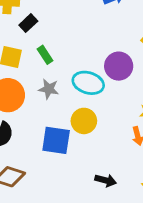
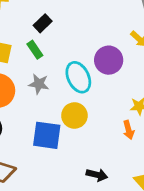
black rectangle: (28, 23) -> (43, 23), moved
cyan ellipse: (88, 83) -> (78, 77), turned 48

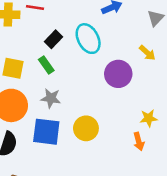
cyan ellipse: (78, 77) -> (88, 39), moved
blue square: (47, 135) -> (46, 132), moved

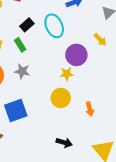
yellow star: (149, 118) -> (67, 74), moved
yellow circle: (86, 128) -> (61, 98), moved
blue square: (46, 132) -> (16, 111), moved, turned -30

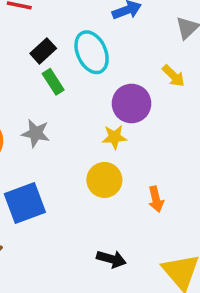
green rectangle: (20, 45) -> (53, 82), moved

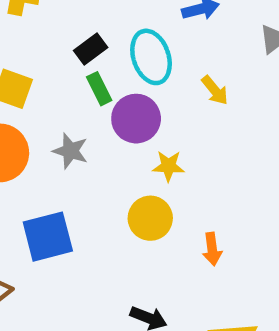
yellow arrow: (173, 76) -> (215, 90), moved
purple circle: (132, 103) -> (136, 119), moved

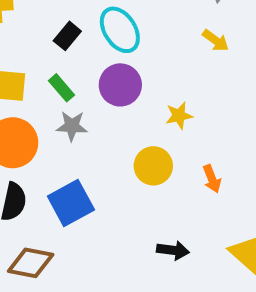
green rectangle: (99, 89) -> (62, 88), moved
yellow arrow: (215, 90) -> (216, 40), moved
yellow star: (168, 166) -> (179, 116), moved

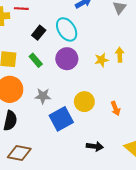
yellow arrow: (216, 40) -> (120, 55), moved, turned -128
yellow star: (179, 116) -> (101, 60), moved
gray star: (72, 126) -> (43, 96), moved
blue square: (71, 203) -> (61, 119), moved

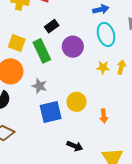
cyan ellipse: (67, 29) -> (106, 34), moved
purple circle: (67, 59) -> (73, 47), moved
green rectangle: (36, 60) -> (42, 51), size x1.6

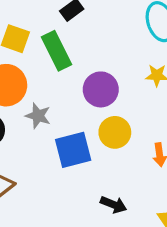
purple circle: (73, 47) -> (101, 89), moved
gray star: (39, 86) -> (38, 116), moved

